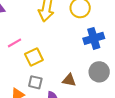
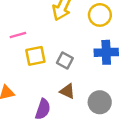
gray circle: (99, 72) -> (100, 102), moved
gray square: (35, 82) -> (65, 60), moved

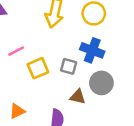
blue cross: (106, 52) -> (92, 50), moved, turned 35
gray circle: (100, 102) -> (101, 83), moved

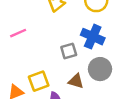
gray square: (69, 66) -> (69, 51), turned -35
yellow square: (38, 68) -> (39, 81), moved

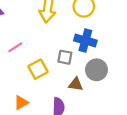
gray square: (69, 51) -> (65, 57), turned 35
yellow square: (39, 81) -> (38, 69), moved

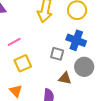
yellow square: (38, 69) -> (23, 63), moved
orange triangle: (21, 103) -> (16, 91), turned -48

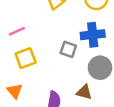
blue cross: (76, 40) -> (93, 35), turned -30
brown triangle: (65, 78) -> (84, 92), moved

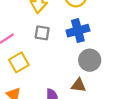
gray square: (68, 49) -> (42, 33), moved

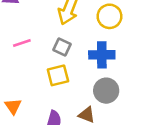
yellow square: (19, 62) -> (58, 75), moved

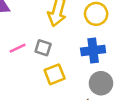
gray square: (62, 47) -> (43, 48), moved

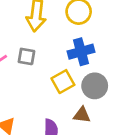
yellow square: (55, 74) -> (63, 82), moved

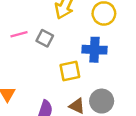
gray circle: (95, 86) -> (102, 101), moved

